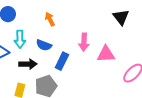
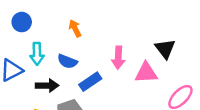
black triangle: (121, 17) -> (165, 49), moved
blue rectangle: (62, 61) -> (90, 82), turned 30

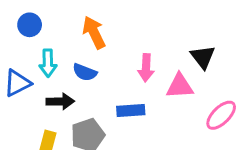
orange arrow: (75, 28) -> (94, 32), size x1.5
blue rectangle: (90, 82) -> (131, 111), moved, turned 30

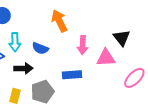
orange arrow: (94, 32) -> (59, 21), moved

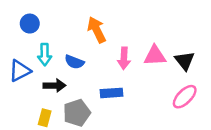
black triangle: (122, 38) -> (185, 61), moved
pink triangle: (106, 58) -> (155, 56), moved

